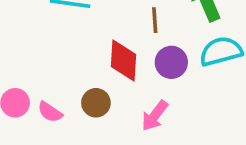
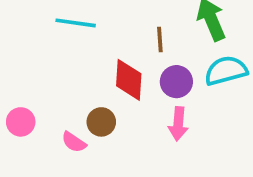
pink semicircle: (50, 112) -> (74, 142), moved
pink arrow: (155, 116) -> (178, 124), moved, turned -32

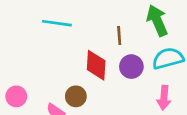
pink arrow: (178, 124) -> (164, 98), moved

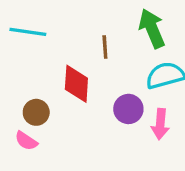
purple circle: (131, 67) -> (128, 109), moved
brown circle: (76, 96) -> (36, 112), moved

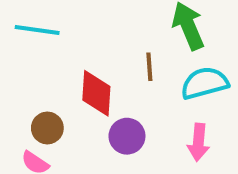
brown line: (105, 47) -> (149, 67), moved
purple circle: (128, 109) -> (127, 136), moved

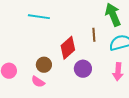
red diamond: (96, 93) -> (68, 48), turned 45

